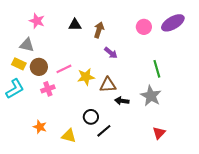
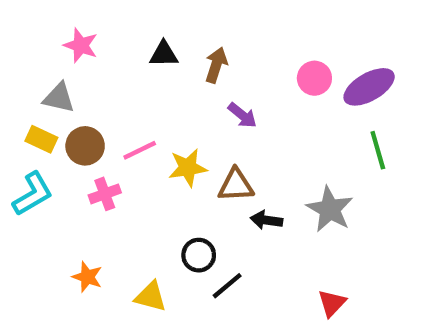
purple ellipse: (173, 23) -> (369, 87), moved
pink circle: (144, 27) -> (314, 78), moved
green line: (157, 69) -> (378, 150), moved
red triangle: (159, 133) -> (332, 303), moved

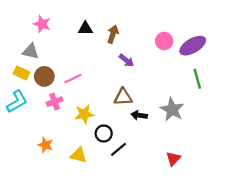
yellow star: (188, 168) -> (84, 114), moved

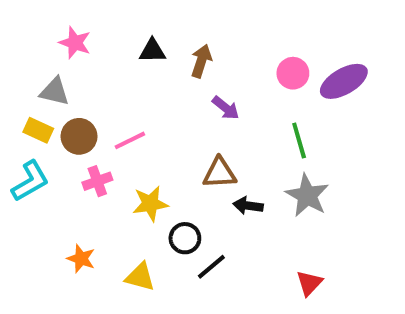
green line: (197, 79) -> (299, 140), moved

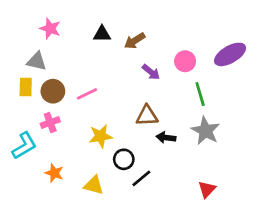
brown arrow: (201, 61) -> (135, 41), turned -140
pink circle: (293, 73) -> (185, 61), moved
yellow rectangle: (38, 130) -> (26, 87), turned 66
cyan L-shape: (30, 181) -> (24, 146), moved
pink cross: (97, 181) -> (50, 123), moved

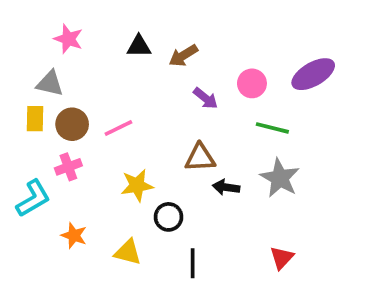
green line: (200, 94) -> (272, 128), turned -60
black line: (141, 178) -> (193, 263), moved, turned -50

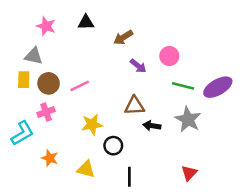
black triangle: (139, 46) -> (86, 22), moved
purple ellipse: (313, 74) -> (218, 87), moved

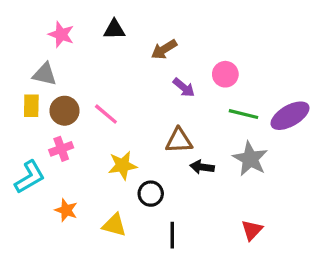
pink line: (80, 86) -> (106, 114), turned 66

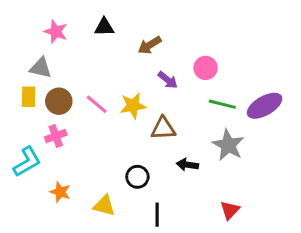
yellow star: (123, 165) -> (133, 106), moved
black arrow: (202, 167) -> (187, 165), moved

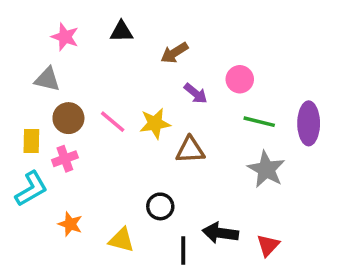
yellow rectangle: (29, 97) -> (31, 141), moved
purple ellipse: (265, 106) -> (309, 123), turned -60
black arrow: (187, 165) -> (220, 233), moved, size x1.4

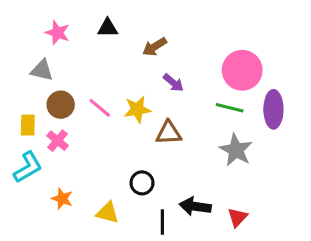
pink circle: (240, 79) -> (242, 70), moved, size x1.6
pink cross: (65, 159) -> (58, 141), turned -30

